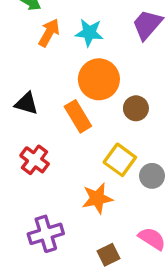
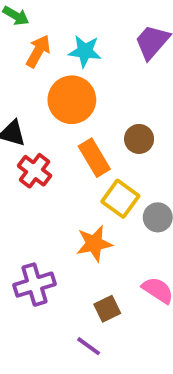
orange circle: (99, 79) -> (72, 100), moved
orange rectangle: (78, 116) -> (94, 158), moved
red cross: (35, 160) -> (35, 171), moved

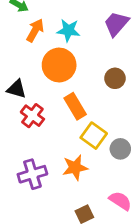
brown circle: (139, 139) -> (115, 78), moved
purple cross: (35, 285) -> (32, 174), moved

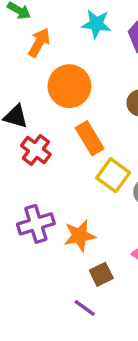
cyan star: (68, 30) -> (96, 24), moved
orange star: (75, 168) -> (80, 236), moved

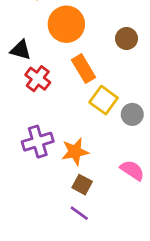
brown square: (101, 274) -> (82, 185), moved, turned -36

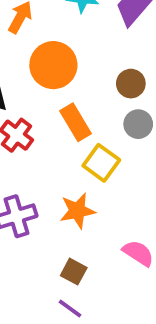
gray circle: (132, 114) -> (138, 124), moved
orange star: (75, 152) -> (77, 211), moved

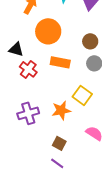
orange rectangle: (76, 122) -> (60, 62), turned -48
yellow square: (101, 163) -> (82, 95), moved

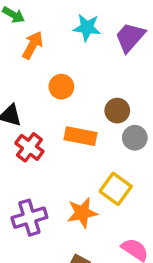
orange circle: (48, 31) -> (61, 87), size x0.6
brown circle: (90, 41) -> (117, 111), moved

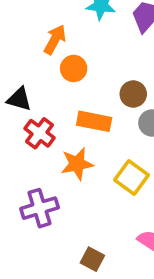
orange arrow: (33, 45) -> (55, 40), moved
orange star: (82, 213) -> (77, 164), moved

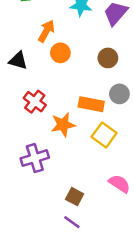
brown circle: (133, 94) -> (108, 58), moved
black triangle: (19, 99) -> (18, 61), moved
orange rectangle: (94, 121) -> (91, 104), moved

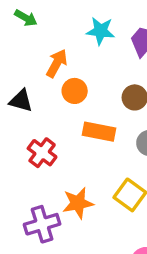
orange rectangle: (91, 104) -> (99, 132), moved
orange star: (63, 125) -> (78, 203), moved

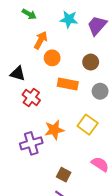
green arrow: (26, 18) -> (29, 14), moved
black triangle: (21, 101) -> (18, 74), moved

